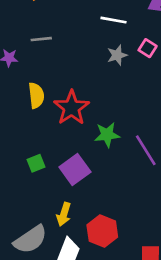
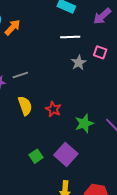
gray line: (41, 39) -> (20, 75), moved
red star: (72, 108) -> (53, 109), size x0.6

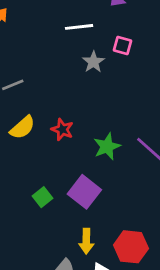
yellow semicircle: (25, 106) -> (22, 127), turned 72

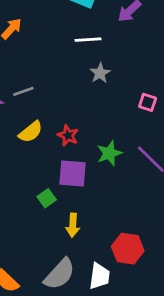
pink square: (122, 45) -> (148, 102), moved
purple square: (84, 192) -> (72, 174), moved, turned -36
yellow arrow: (86, 241) -> (73, 225), moved

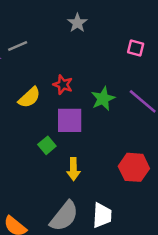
gray star: (100, 73) -> (77, 23), moved
yellow semicircle: (31, 132) -> (29, 97), moved
red hexagon: (128, 249) -> (134, 167), moved

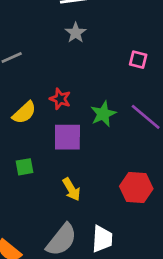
green square: (47, 145) -> (25, 167), moved, turned 30
yellow arrow: (73, 169) -> (71, 189), turned -30

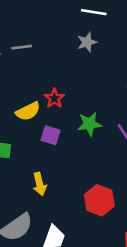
yellow semicircle: (24, 113) -> (28, 111), moved
purple square: (67, 137) -> (50, 135), size x0.7

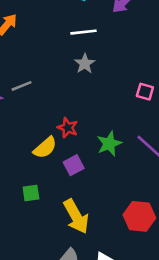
purple square: (50, 135) -> (74, 165), turned -30
yellow arrow: (40, 184) -> (76, 216), size x1.5

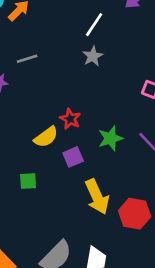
white line: (83, 32) -> (94, 25), turned -55
gray line: (22, 86) -> (27, 59), moved
yellow arrow: (76, 216) -> (97, 197), moved

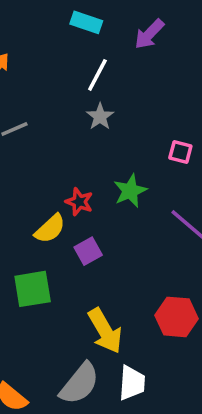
green star: (110, 138) -> (130, 191), moved
green square: (28, 181) -> (33, 289), size x1.6
yellow arrow: (97, 197) -> (105, 331), moved

